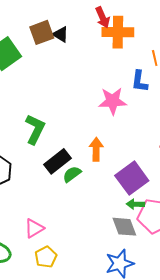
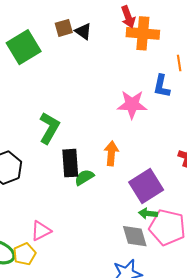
brown square: (42, 32) -> (64, 28), size x0.7
black rectangle: (57, 161) -> (70, 163), turned -60
yellow pentagon: (46, 257) -> (24, 254), moved

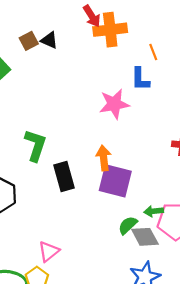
green semicircle: (84, 177) -> (128, 225), moved
purple square: (146, 186) -> (115, 181), moved, turned -32

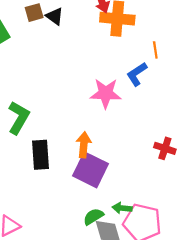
blue L-shape: (140, 79) -> (137, 74), turned 45

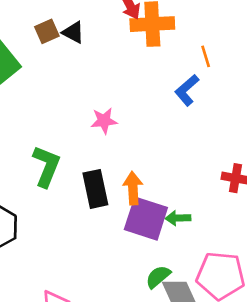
pink star: (106, 93) -> (104, 121), moved, size x0.7
black rectangle: (40, 155) -> (95, 189), moved
green arrow: (122, 208) -> (178, 218), moved

